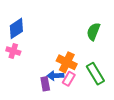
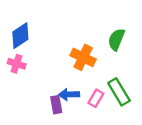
orange cross: (67, 62) -> (83, 57), moved
pink rectangle: (69, 79) -> (96, 98), moved

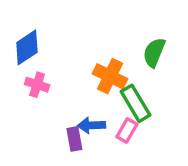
pink cross: (17, 64) -> (37, 85), moved
green rectangle: (119, 92) -> (135, 103), moved

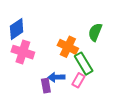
pink cross: (37, 85) -> (23, 52), size x1.5

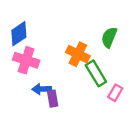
blue arrow: (56, 77) -> (42, 89), moved
pink rectangle: (78, 80) -> (115, 93), moved

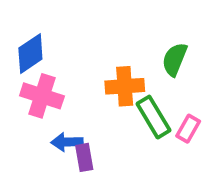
orange cross: (78, 54) -> (125, 86), turned -30
pink rectangle: (115, 93) -> (188, 129), moved

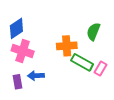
green rectangle: (153, 117) -> (82, 62), turned -30
purple rectangle: (84, 157) -> (17, 82), moved

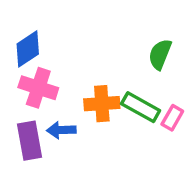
orange cross: (67, 46) -> (102, 104), moved
purple rectangle: (17, 82) -> (30, 141), size x1.5

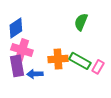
green semicircle: (160, 54) -> (81, 22), moved
purple rectangle: (30, 141) -> (17, 66), moved

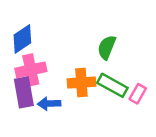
green semicircle: (81, 22) -> (107, 47), moved
pink cross: (22, 50) -> (31, 70), turned -30

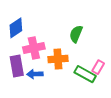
pink cross: (31, 70) -> (34, 48), moved
green rectangle: (112, 85) -> (85, 74), moved

